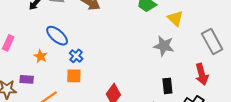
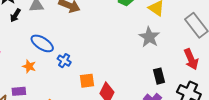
gray star: (164, 46) -> (149, 37), turned 30
orange square: (74, 76) -> (87, 81), moved

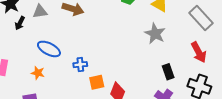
blue cross: (64, 61) -> (80, 65), moved, turned -32

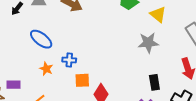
gray star: (155, 34) -> (148, 43), turned 30
orange star: (38, 73) -> (46, 69), moved

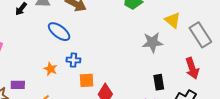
yellow triangle: (158, 14) -> (173, 20), moved
blue ellipse: (41, 39) -> (59, 32), moved

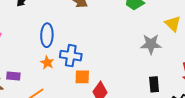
blue ellipse: (59, 32) -> (47, 35), moved, turned 50
blue cross: (73, 60) -> (71, 56), size x1.5

